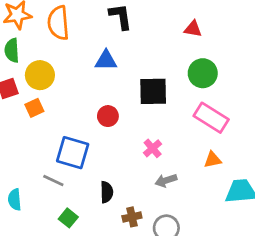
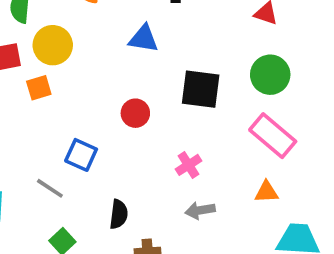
blue square: (73, 153) -> (81, 155), size x0.7

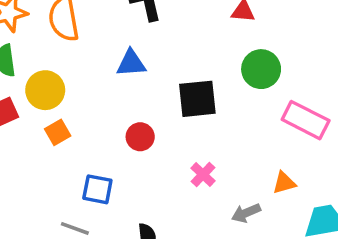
orange square: (39, 88) -> (58, 132), moved
pink rectangle: (273, 136) -> (306, 120), moved
gray arrow: (200, 210) -> (246, 213), moved

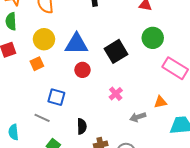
blue triangle: (131, 63) -> (76, 44), moved, size x1.4
yellow circle: (45, 90) -> (44, 39), moved
black square: (197, 99) -> (116, 51), turned -30

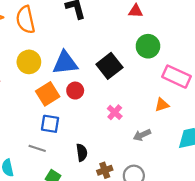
orange square: (37, 64) -> (48, 94), moved, size x1.5
orange triangle: (160, 102) -> (162, 105), moved

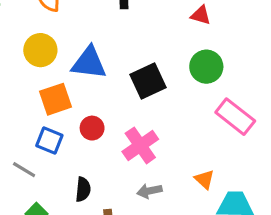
red circle: (75, 91) -> (92, 128), moved
orange triangle: (162, 105) -> (204, 179), moved, turned 48
pink cross: (115, 112) -> (140, 145), size x1.6
gray arrow: (142, 135) -> (149, 191), moved

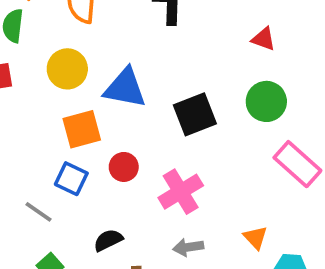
black semicircle: (83, 189) -> (108, 240), turned -125

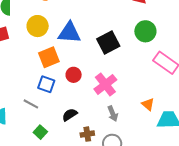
gray arrow: (188, 247) -> (113, 114), turned -98

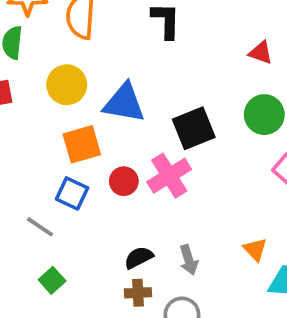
pink cross: (105, 84) -> (169, 176), moved
black semicircle: (70, 115) -> (139, 258), moved

